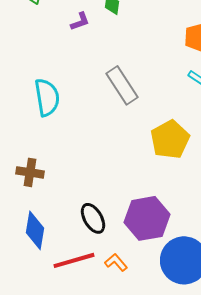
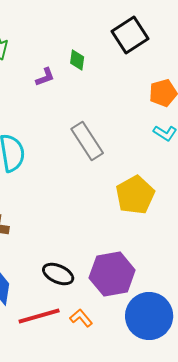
black ellipse: (93, 218) -> (58, 274), turned -36

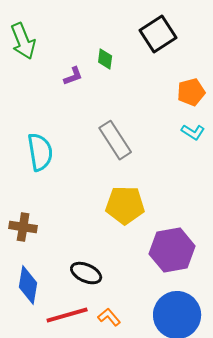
yellow pentagon: (135, 195) -> (125, 205), moved, turned 30
purple hexagon: (112, 274) -> (172, 250), moved

